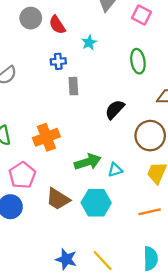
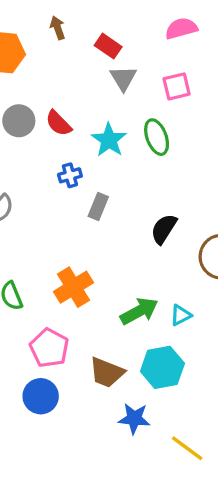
pink square: (141, 15) -> (177, 86), turned -30
cyan star: (89, 43) -> (109, 140), size x1.5
green ellipse: (138, 61) -> (157, 137), moved
gray rectangle: (73, 86) -> (98, 207), turned 36
blue star: (66, 259) -> (134, 419), moved

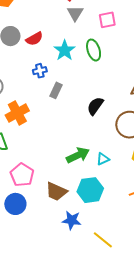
red semicircle: (59, 123) -> (34, 39), turned -78
orange cross: (73, 287) -> (17, 113), moved

